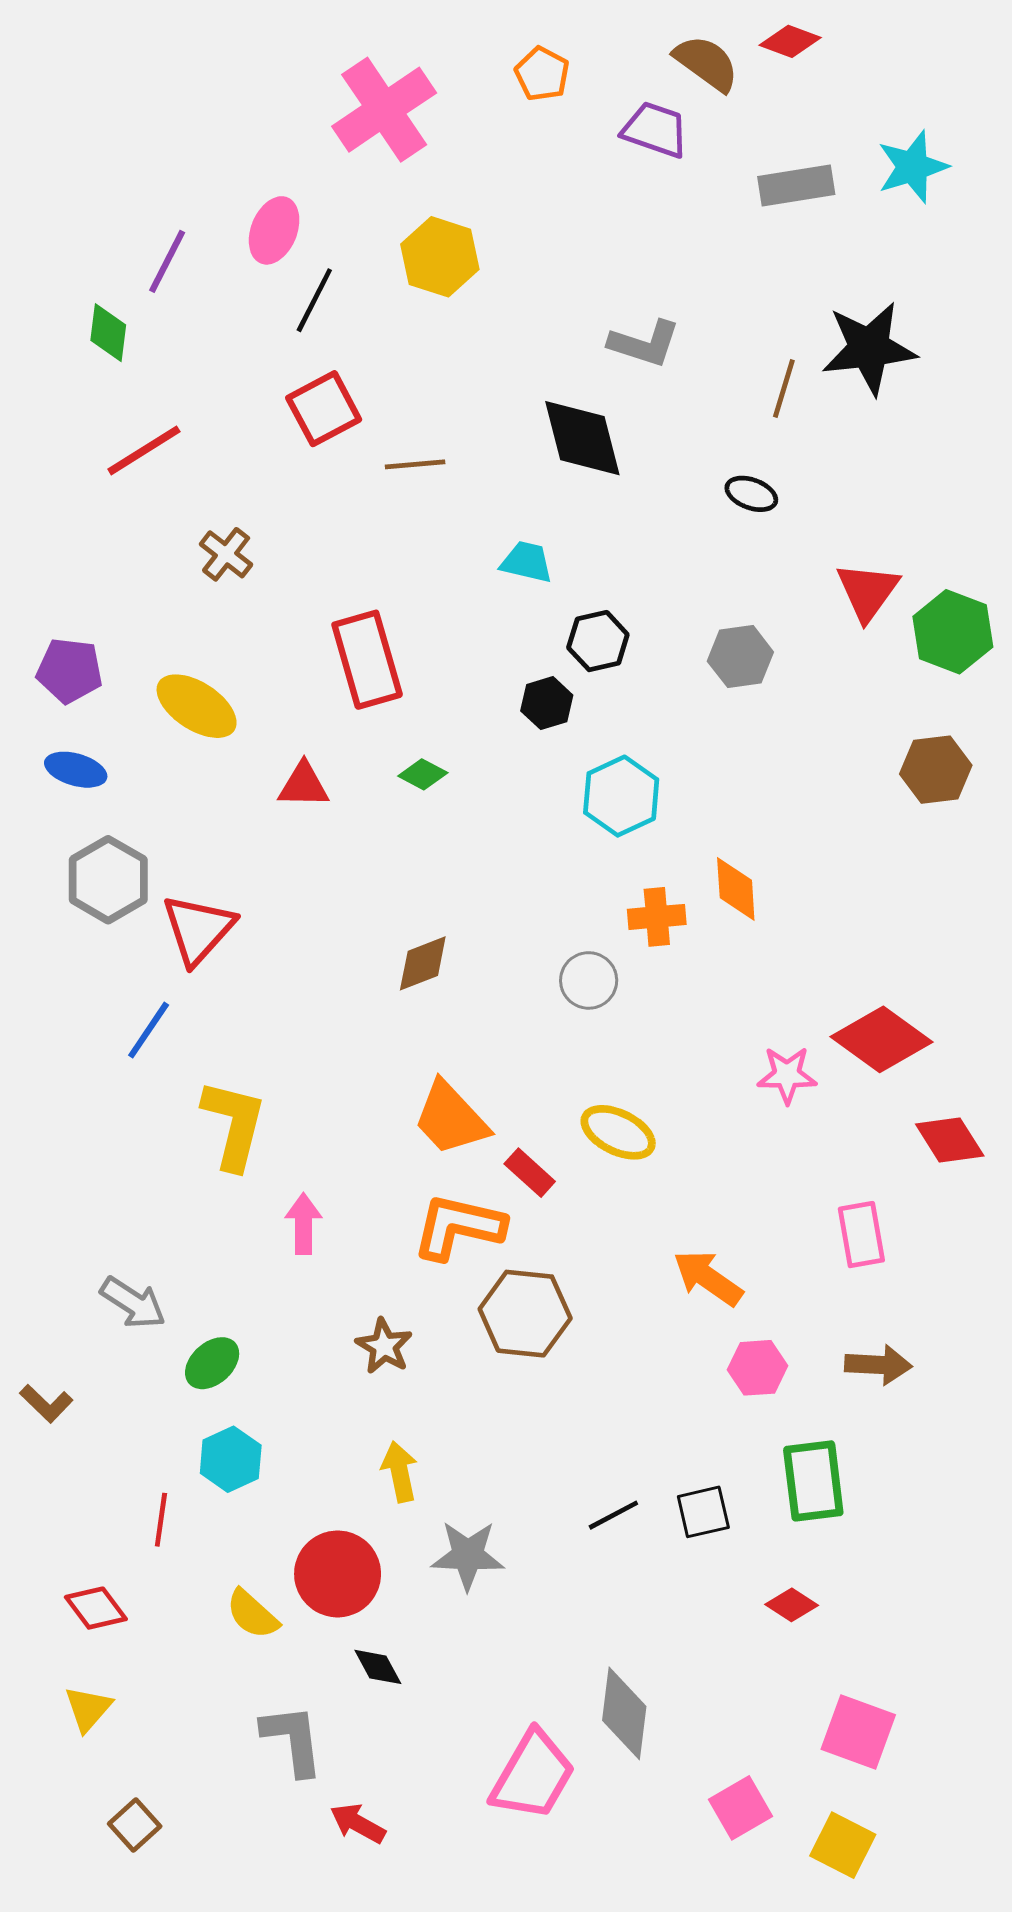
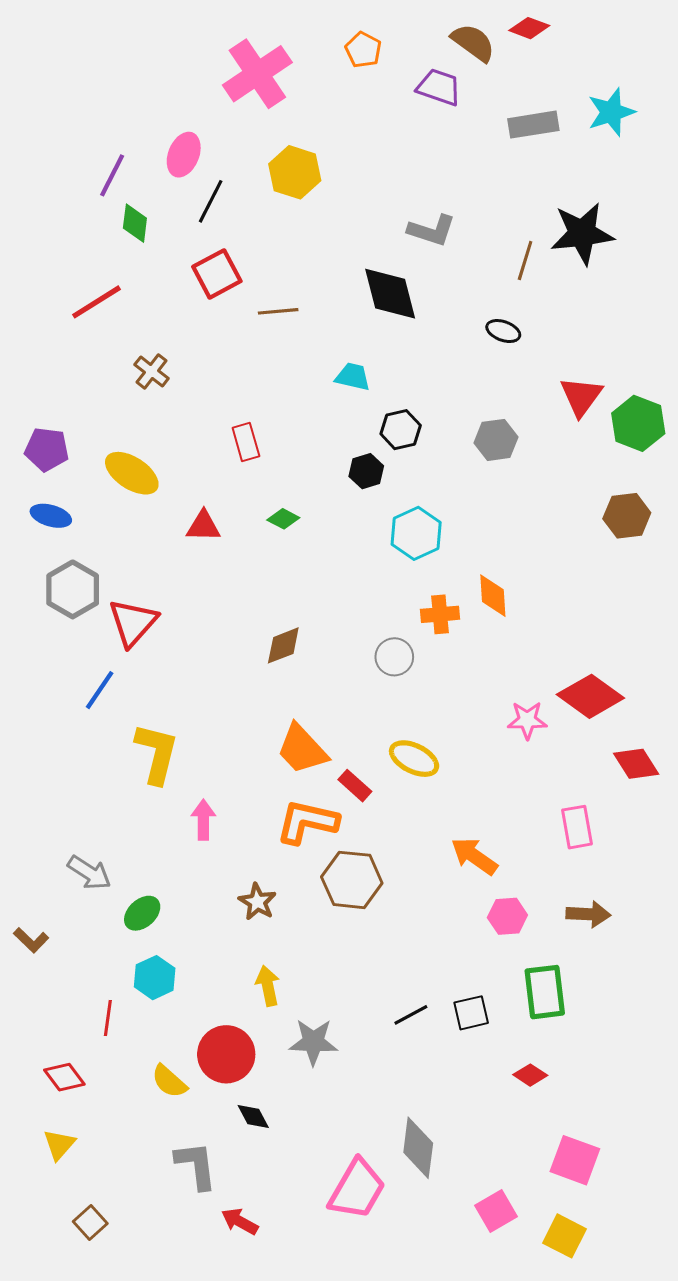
green diamond: (108, 333) -> (135, 223), moved
red rectangle: (367, 660) -> (246, 442), size x0.6

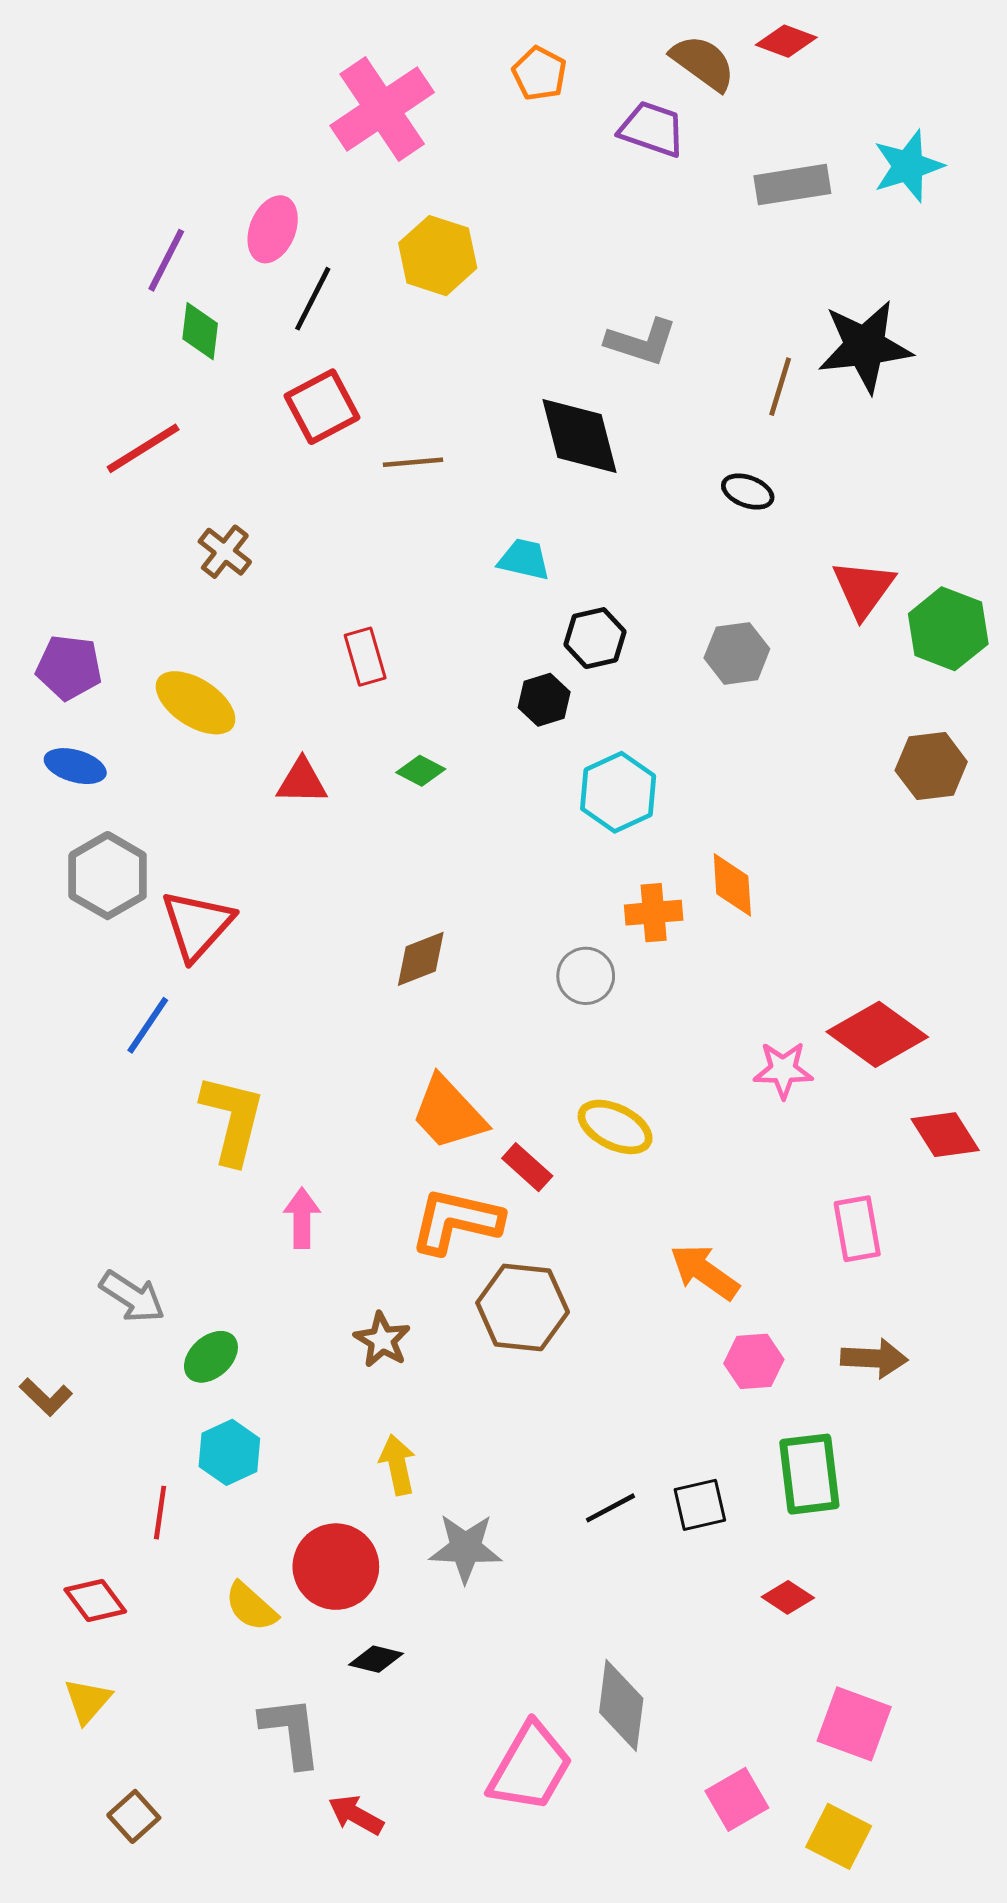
black diamond: (253, 1117) -> (376, 1659), turned -48

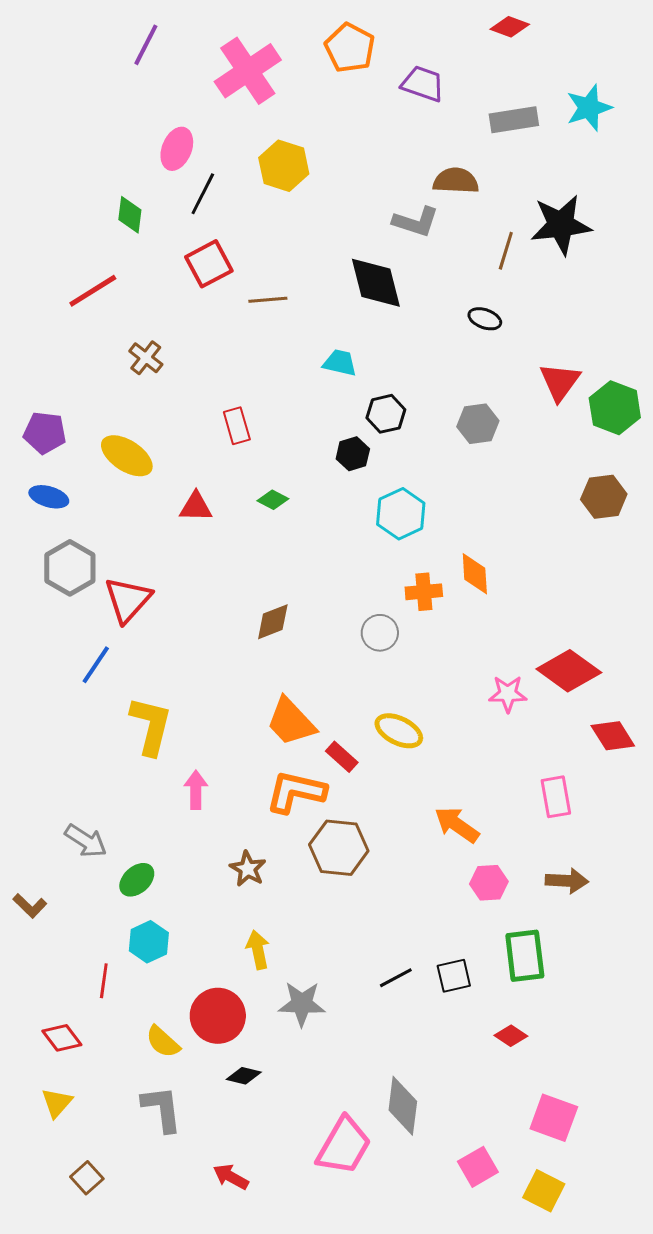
brown semicircle: (703, 63) -> (456, 181), moved, turned -33
orange pentagon: (539, 74) -> (350, 48), size x1.4
purple line: (166, 260) -> (146, 45), moved
gray L-shape: (291, 1732) -> (162, 1109), moved

